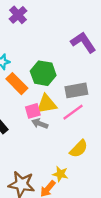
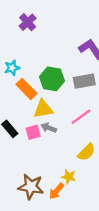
gray rectangle: (76, 90) -> (84, 81), moved
yellow triangle: (47, 104) -> (43, 109), moved
pink square: (33, 111) -> (33, 132), moved

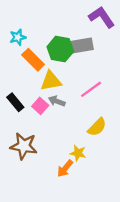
gray rectangle: (84, 81) -> (82, 46), moved
pink square: (33, 132) -> (40, 106), turned -32
brown star: (31, 187) -> (24, 146), moved

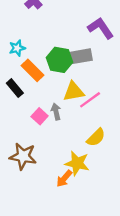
yellow triangle: (51, 81) -> (74, 92), moved
gray arrow: (57, 101) -> (56, 112), turned 56
black rectangle: (15, 102) -> (15, 88), moved
yellow star: (78, 153) -> (77, 163), size x1.5

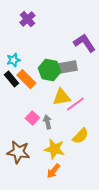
black rectangle: (15, 88) -> (11, 79), moved
gray arrow: (56, 112) -> (47, 122), moved
yellow star: (77, 163) -> (54, 149), moved

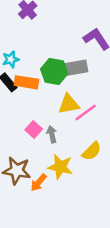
orange rectangle: (26, 79) -> (26, 82), turned -36
orange arrow: (53, 171) -> (39, 183), moved

